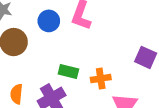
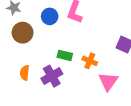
orange cross: (101, 79) -> (90, 61), turned 32

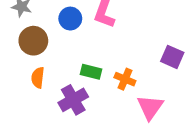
orange semicircle: (25, 73) -> (38, 78), moved

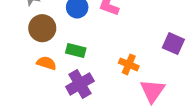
green rectangle: (91, 72) -> (76, 50), moved
orange semicircle: (38, 78) -> (46, 63), turned 102

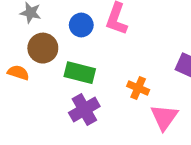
green rectangle: (76, 50) -> (80, 73), size x1.4
orange semicircle: (46, 63) -> (18, 73), moved

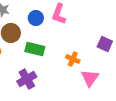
purple cross: (84, 110) -> (27, 79), moved

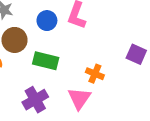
pink triangle: (90, 78) -> (79, 98), moved

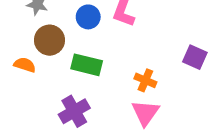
pink triangle: (79, 98) -> (145, 113), moved

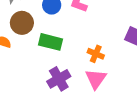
purple cross: (74, 111) -> (59, 79), moved

